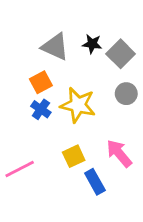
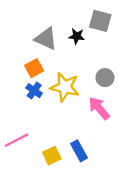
gray square: (121, 54) -> (100, 21), moved, turned -30
pink arrow: (119, 153) -> (99, 108), moved
yellow square: (74, 156) -> (52, 156), moved

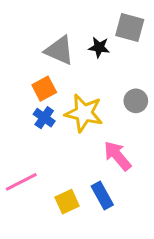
pink arrow: (99, 108) -> (117, 156), moved

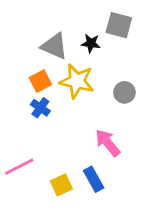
yellow star: (84, 113) -> (77, 81), moved

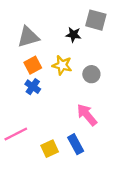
gray triangle: (54, 46) -> (28, 37), moved, turned -40
yellow star: (77, 81) -> (62, 65), size x0.7
gray circle: (124, 92) -> (91, 74), moved

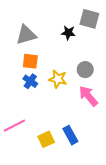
orange square: (33, 65) -> (30, 61), turned 35
yellow star: (62, 65) -> (58, 79), moved
pink arrow: (87, 115) -> (88, 96), moved

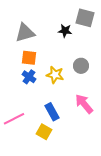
pink arrow: (88, 96) -> (84, 104), moved
blue rectangle: (70, 135) -> (52, 112), moved
yellow square: (46, 139) -> (44, 132), turned -35

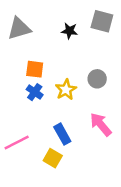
black star: (65, 31) -> (70, 31), moved
gray triangle: (25, 33) -> (19, 28), moved
yellow star: (55, 75) -> (66, 90), turned 30

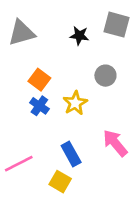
orange square: (35, 69) -> (39, 80), turned 30
gray circle: (97, 79) -> (105, 76), moved

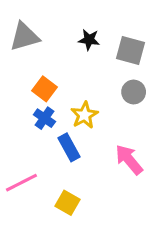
gray square: (116, 25) -> (131, 50), moved
gray circle: (105, 76) -> (134, 92), moved
blue rectangle: (71, 154) -> (69, 147), moved

